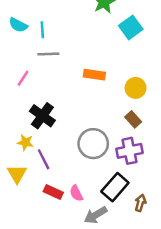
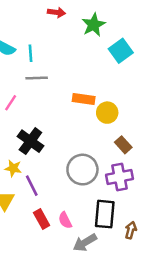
yellow circle: (136, 88) -> (107, 113), moved
black rectangle: (115, 187) -> (105, 214), turned -36
red rectangle: (53, 192) -> (42, 219), turned 36

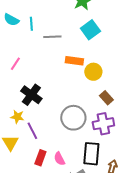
cyan square: (121, 51) -> (90, 30), moved
gray line: (37, 78) -> (52, 37), moved
red rectangle: (42, 219) -> (40, 158), turned 49

